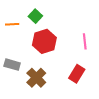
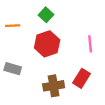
green square: (35, 16) -> (46, 15), moved
brown cross: (36, 78) -> (54, 86), moved, turned 36

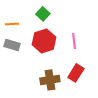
pink line: (90, 44) -> (74, 41), moved
gray rectangle: (13, 69) -> (12, 45), moved

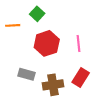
green square: (43, 14) -> (37, 14), moved
gray rectangle: (12, 45) -> (27, 74), moved

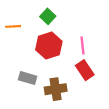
green square: (37, 14) -> (48, 16), moved
red rectangle: (81, 77) -> (85, 70), moved, turned -66

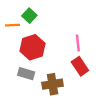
green square: (48, 16) -> (29, 16), moved
red hexagon: (49, 46) -> (32, 47), moved

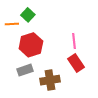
gray rectangle: (26, 74) -> (25, 70), turned -35

